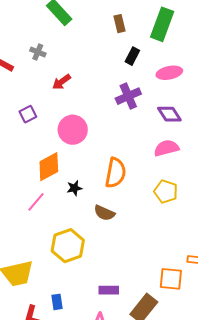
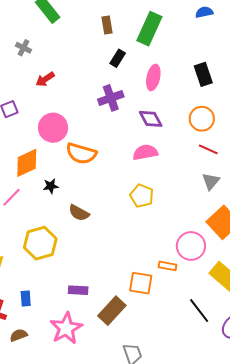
pink ellipse: (169, 73) -> (153, 77), turned -70
orange semicircle: (116, 173) -> (81, 154), moved, turned 92

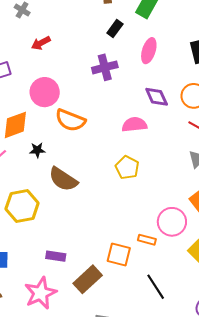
purple diamond: (151, 119) -> (157, 97), moved
brown semicircle: (79, 213) -> (63, 179), size x1.4
black line: (199, 311) -> (156, 287), moved

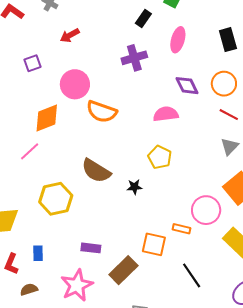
black star: (37, 150) -> (134, 187), moved

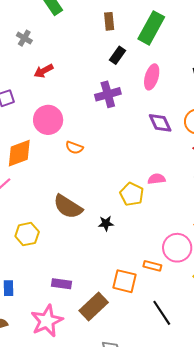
orange semicircle: (102, 112) -> (74, 148), size x0.6
pink semicircle: (166, 114) -> (157, 179), moved, size x0.7
yellow hexagon: (56, 199) -> (27, 234), size x0.7

